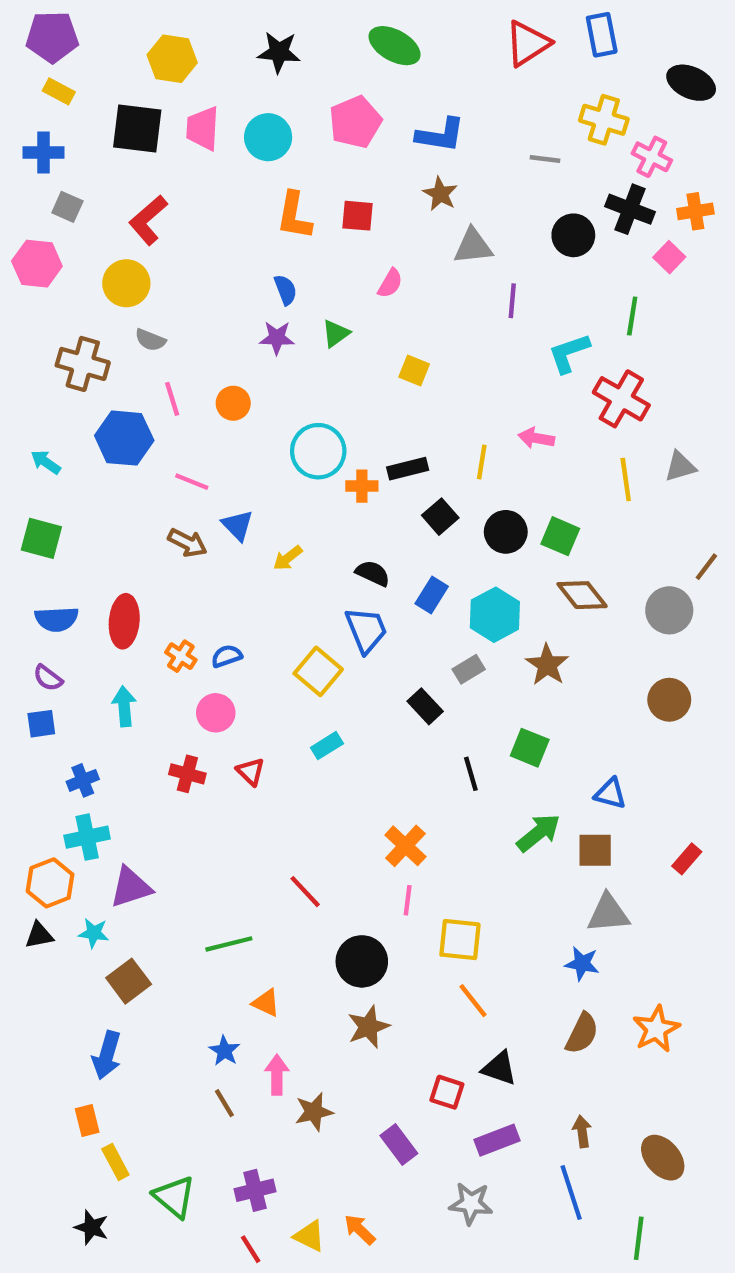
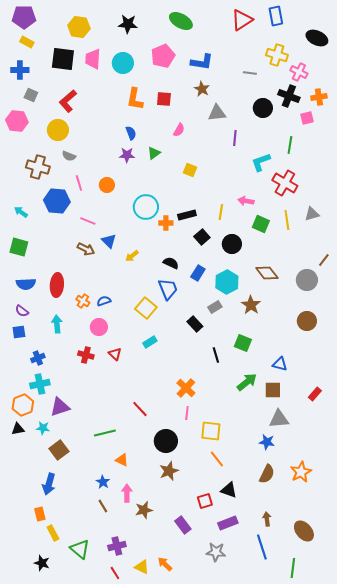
pink square: (669, 257) -> (307, 118), turned 32
green square: (560, 536) -> (261, 224), moved
red square: (447, 1092) -> (205, 501), turned -35

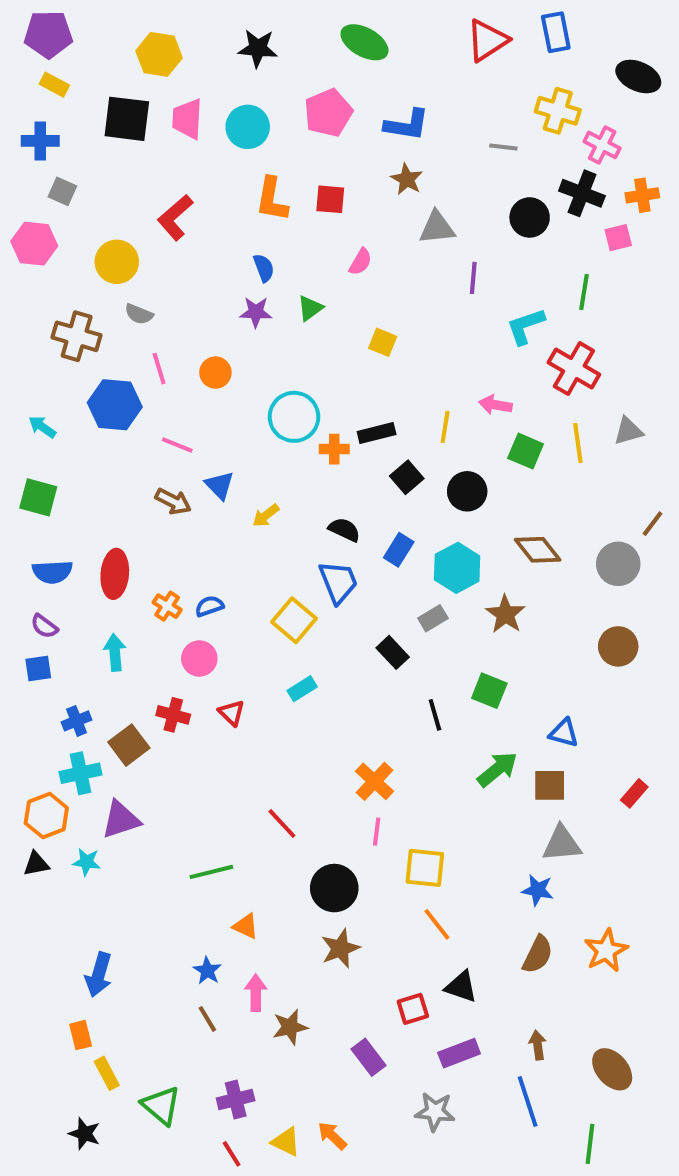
red L-shape: (68, 101) -> (175, 217), moved
brown square: (59, 450) -> (129, 745), moved

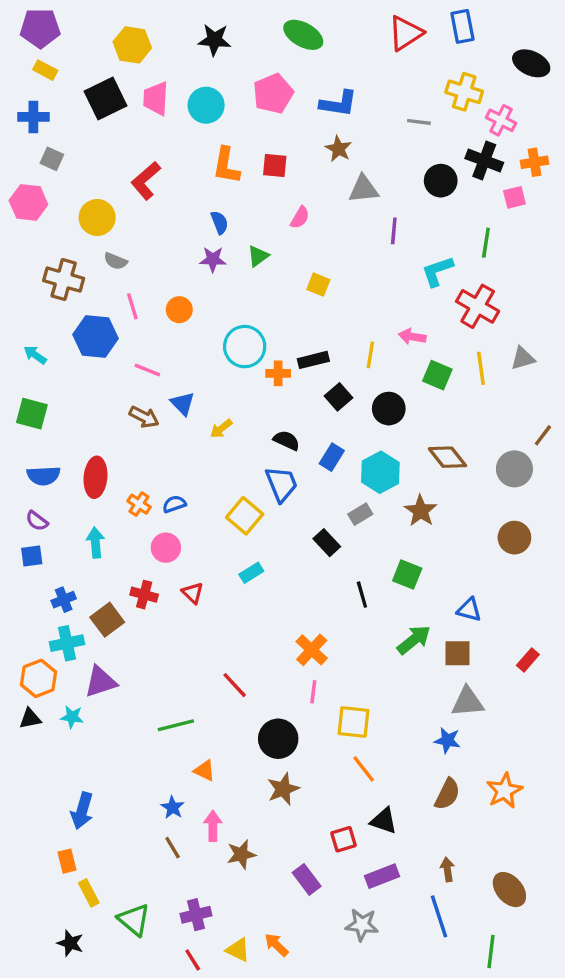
black square: (127, 119) -> (106, 99), turned -33

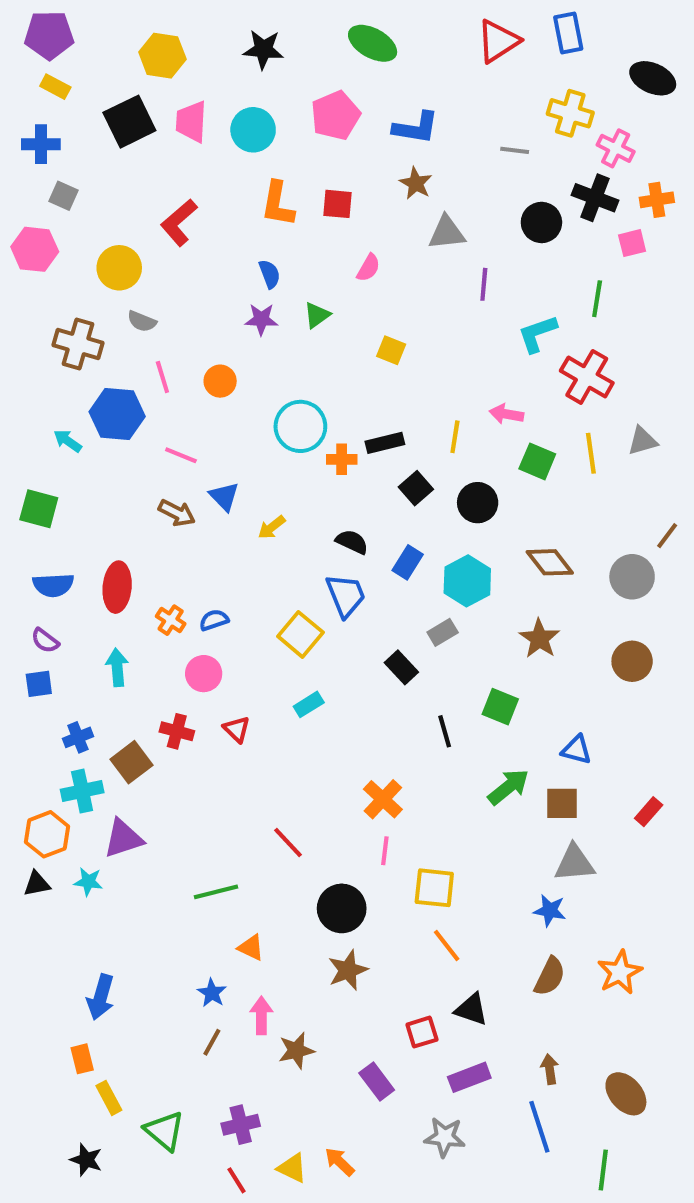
cyan arrow: (35, 355) -> (68, 441), moved
brown star: (421, 511) -> (539, 639), moved
brown line: (173, 848) -> (212, 1042), turned 60

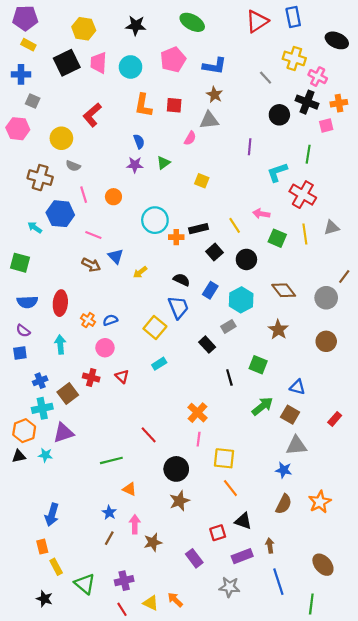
gray line: (515, 150) -> (266, 78), turned 40
gray triangle: (447, 233) -> (209, 120), moved
yellow line: (455, 437) -> (235, 225), turned -42
brown square: (562, 803) -> (290, 415), turned 30
brown arrow: (550, 1069) -> (270, 546), moved

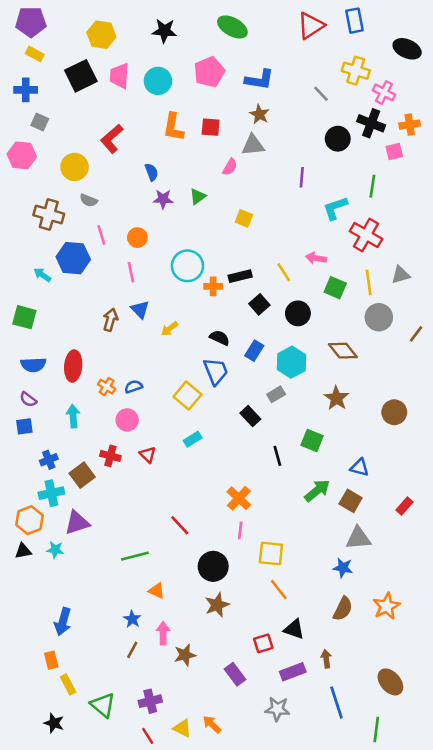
blue semicircle: (139, 141) -> (152, 172), moved
pink line: (93, 235) -> (131, 272), moved, turned 56
brown arrow: (91, 265) -> (110, 320), turned -102
gray circle: (326, 298) -> (379, 317), moved

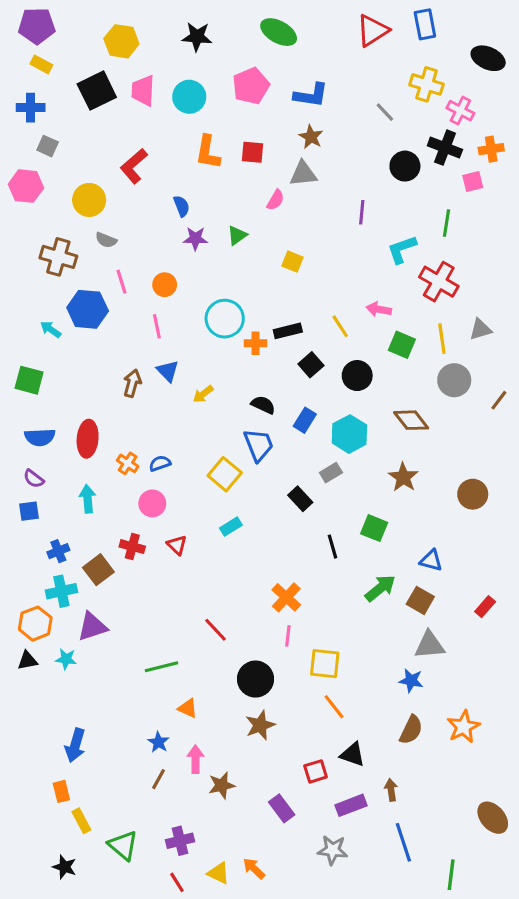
brown ellipse: (390, 682) -> (493, 818), moved

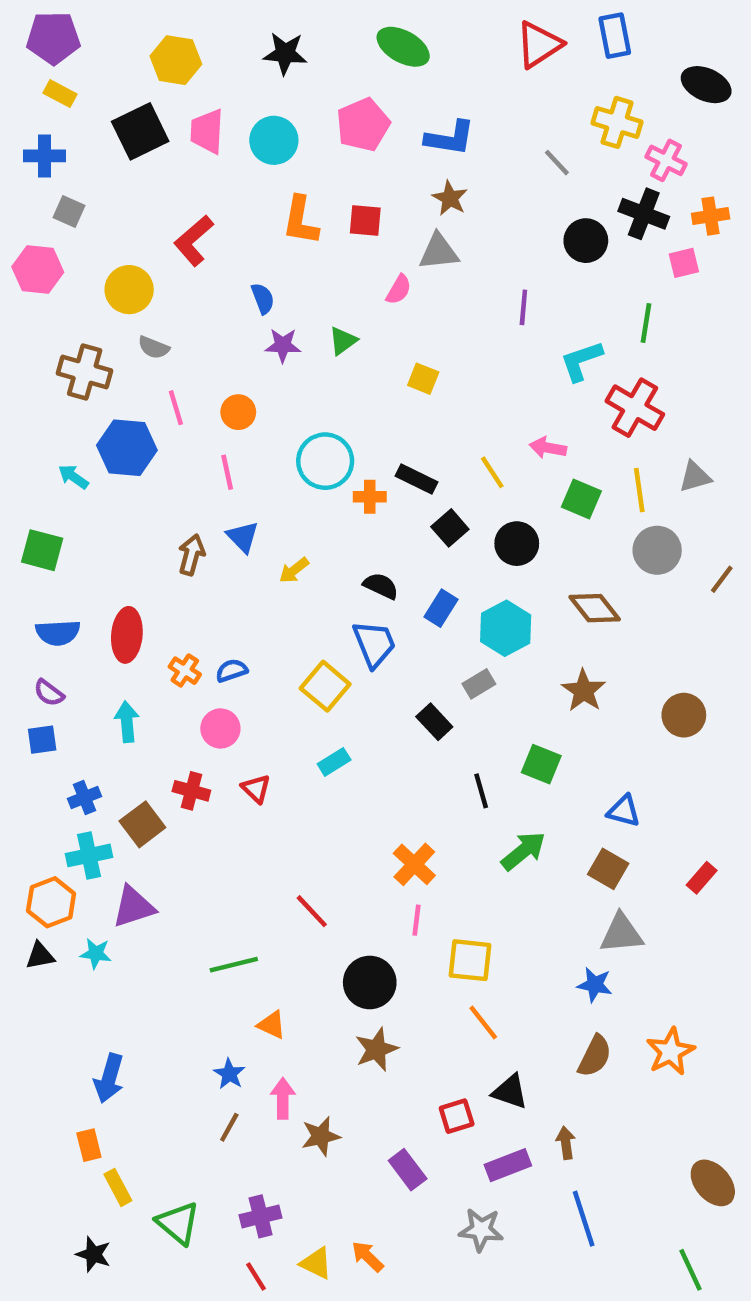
black rectangle: (288, 331) -> (416, 479), turned 40
green arrow: (380, 588) -> (523, 851), moved
green line: (451, 875) -> (691, 1270), moved, turned -32

